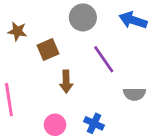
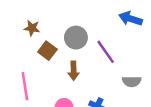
gray circle: (83, 17) -> (76, 38), moved
brown square: (48, 49) -> (47, 51), moved, turned -30

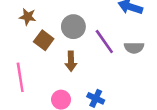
gray semicircle: (132, 81) -> (134, 48), moved

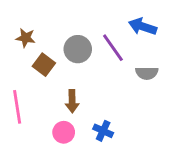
purple line: (104, 41) -> (113, 48), moved
brown arrow: (71, 61) -> (72, 101), moved

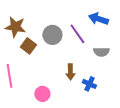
brown star: (26, 38) -> (15, 27), size x1.5
brown arrow: (72, 101) -> (70, 72), moved
blue cross: (103, 131) -> (89, 84), moved

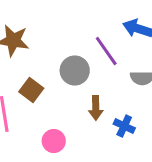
gray circle: (52, 35) -> (75, 70), moved
brown square: (28, 46) -> (31, 90), moved

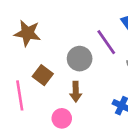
brown arrow: (96, 108) -> (76, 92), moved

